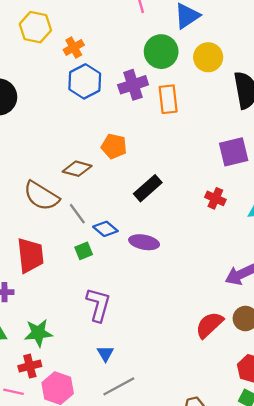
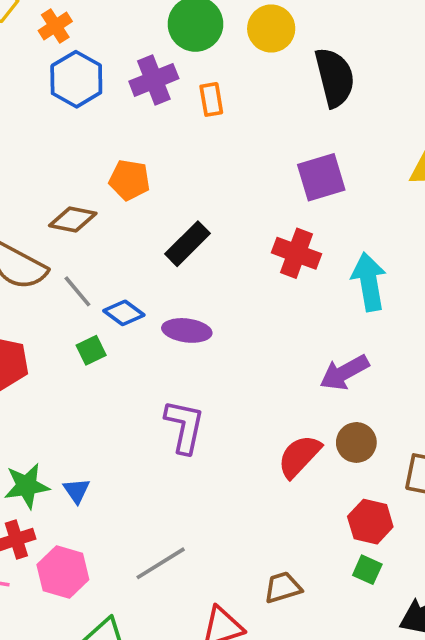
orange rectangle: (168, 99) -> (211, 99), size x0.7
red cross: (215, 198) -> (296, 253), size x1.4
purple L-shape: (98, 305) -> (185, 426), moved
blue triangle: (105, 353) -> (77, 491), moved

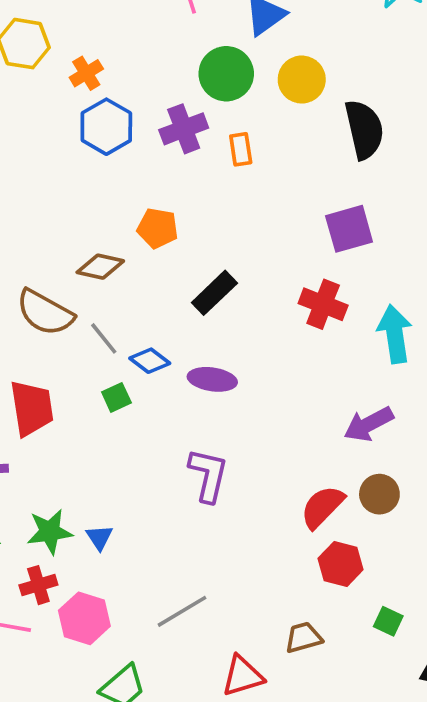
red hexagon: (370, 522) -> (341, 564), moved

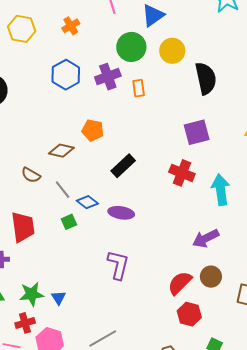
orange cross: (86, 73) -> (71, 26), moved
brown semicircle: (45, 312) -> (31, 175), size x0.6

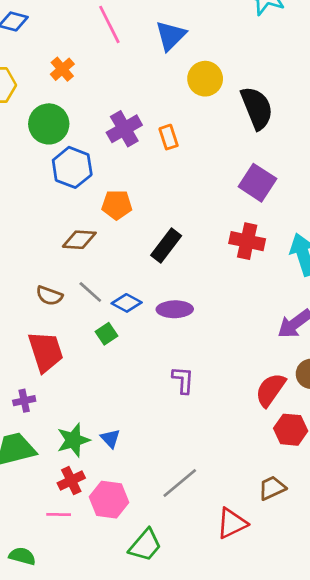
green circle: (131, 47) -> (49, 124), moved
blue hexagon: (66, 75) -> (72, 167), moved
purple square: (197, 132) -> (257, 183), turned -32
brown semicircle: (31, 175) -> (49, 296), moved
purple L-shape: (118, 265) -> (183, 380), size x0.7

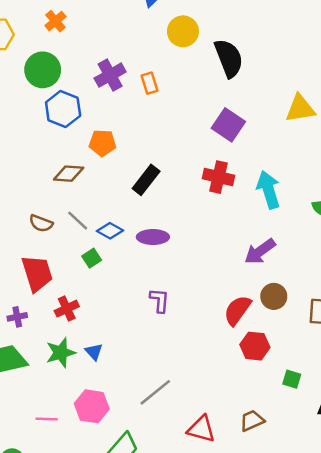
red cross: (71, 481) -> (67, 309), moved
brown trapezoid: (272, 488) -> (252, 421), moved
red triangle: (232, 523) -> (201, 429), turned 40

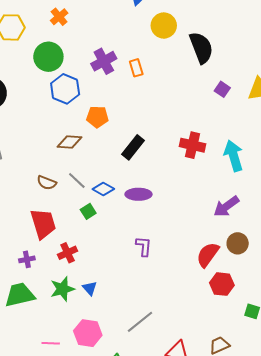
purple square: (228, 125) -> (222, 89), moved, size x0.6

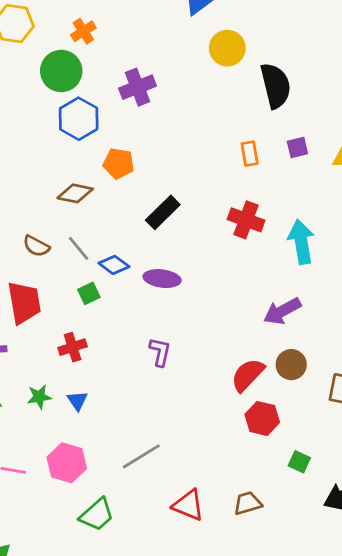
orange cross: (59, 17) -> (83, 31), moved
orange rectangle: (136, 68) -> (250, 154), moved
purple square: (222, 89) -> (297, 147), turned 35
red cross: (68, 253) -> (73, 347), moved
green star: (62, 289) -> (39, 397), size x0.7

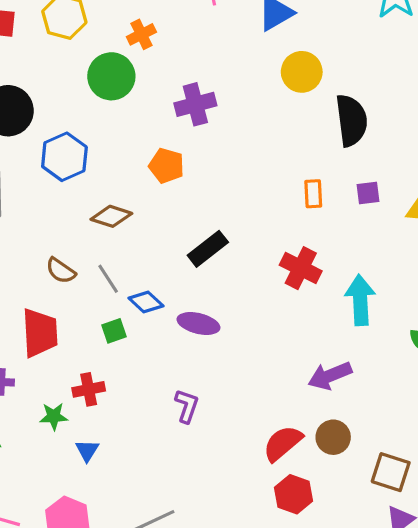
blue hexagon: (79, 119) -> (64, 157), moved
orange pentagon: (119, 163) -> (166, 166), moved
green star: (39, 397) -> (54, 416), moved

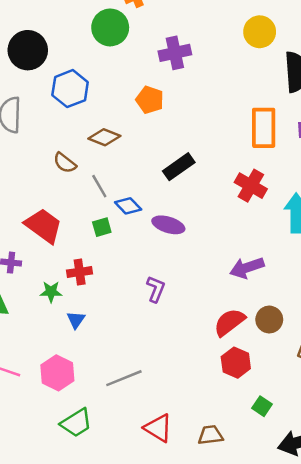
orange rectangle: (313, 194) -> (264, 128), size x1.8
brown semicircle: (61, 271) -> (65, 163), moved
red trapezoid: (40, 333) -> (44, 226), turned -54
purple arrow: (330, 376) -> (247, 268), moved

